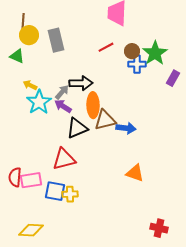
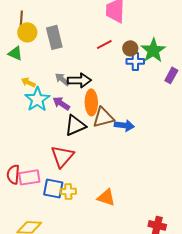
gray arrow: (62, 92) -> (62, 79), moved, turned -91
red triangle: (64, 159) -> (62, 156), turned -35
orange triangle: (135, 173) -> (106, 197), moved

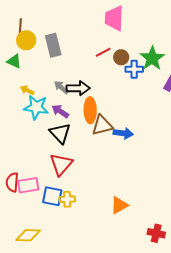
brown circle: (130, 48) -> (121, 57), moved
cyan star: (37, 99) -> (36, 107), turned -30
black triangle: (75, 125) -> (60, 133), moved, turned -50
orange triangle: (106, 197) -> (119, 205), moved, turned -48

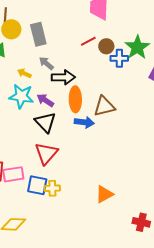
gray arrow: (61, 87) -> (46, 63), moved
yellow arrow: (27, 90) -> (24, 73), moved
brown triangle: (102, 125) -> (104, 106), moved
blue arrow: (123, 133) -> (84, 122), moved

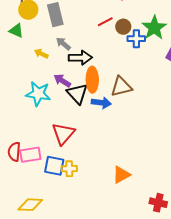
cyan star: (21, 96) -> (38, 94), moved
black triangle: (45, 122) -> (77, 94), moved

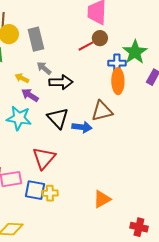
brown circle: (123, 27) -> (100, 38), moved
orange ellipse: (92, 80) -> (118, 81), moved
purple arrow: (62, 81) -> (30, 95), moved

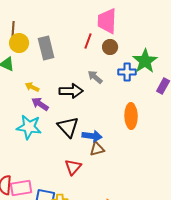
red line: (86, 46) -> (88, 41), moved, turned -42
gray arrow: (44, 68) -> (95, 77), moved
orange ellipse: (118, 81) -> (131, 116), moved
brown triangle: (102, 111) -> (97, 149), moved, size x0.7
red triangle: (44, 158) -> (73, 167), moved, size x0.7

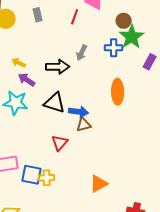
brown circle: (110, 47) -> (124, 21), moved
gray rectangle: (46, 48) -> (38, 15), moved, size x0.6
gray arrow: (95, 77) -> (82, 53), turned -105
black triangle: (68, 127) -> (55, 103), turned -30

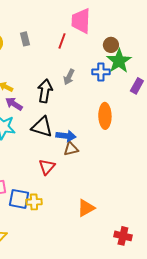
black arrow: (58, 67) -> (45, 91), turned -80

